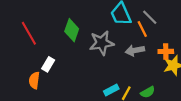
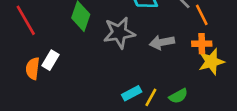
orange line: (142, 29) -> (202, 15), moved
orange semicircle: (34, 80) -> (33, 68), moved

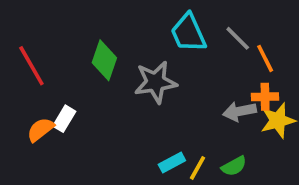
gray arrow: (162, 42) -> (239, 111), moved
orange semicircle: (33, 68) -> (41, 130), turned 45

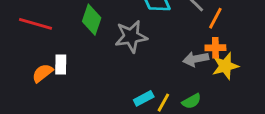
orange line: (265, 58) -> (215, 18), turned 55
red line: (31, 66) -> (35, 24), turned -44
white rectangle: (64, 119) -> (61, 65), turned -30

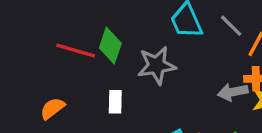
red line: (35, 24) -> (76, 51), moved
white rectangle: (61, 65) -> (115, 102), moved

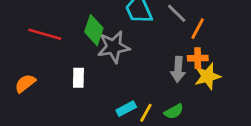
green diamond: (110, 46) -> (94, 30), moved
gray arrow: (233, 92) -> (178, 69), turned -75

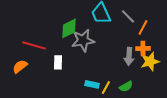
green diamond: (94, 30) -> (69, 28), turned 45
red line: (45, 34) -> (34, 45), moved
cyan rectangle: (126, 109) -> (92, 84), turned 40

